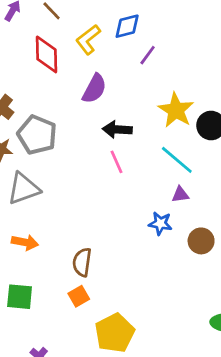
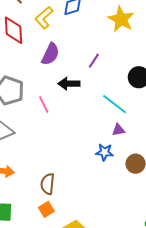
purple line: (148, 55) -> (94, 61), moved
yellow star: (176, 110) -> (121, 19), moved
pink line: (116, 162) -> (44, 105), moved

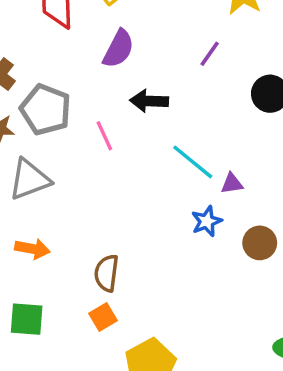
purple line: (94, 61) -> (210, 54), moved
cyan line: (115, 104) -> (193, 162), moved
blue star: (105, 152) -> (207, 221), turned -30

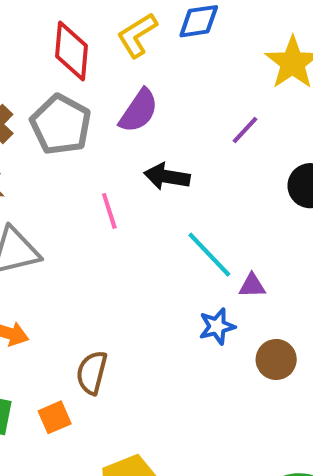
gray pentagon: (46, 110) -> (61, 125), moved
orange square: (103, 317) -> (55, 417), moved

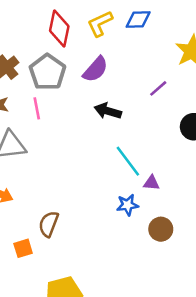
pink line: (109, 211) -> (37, 108), moved

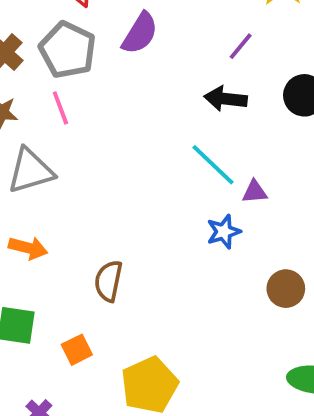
black arrow: (108, 111) -> (226, 99), moved
brown circle: (161, 229) -> (286, 289), moved
orange square: (23, 248) -> (77, 350), moved

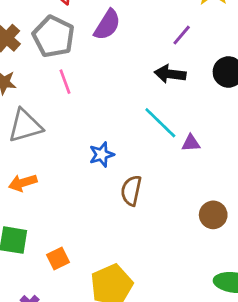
pink line: (60, 108) -> (65, 82), moved
blue star: (224, 232) -> (102, 155), moved
orange arrow: (28, 248) -> (23, 183), turned 148
brown semicircle: (108, 281) -> (131, 191), moved

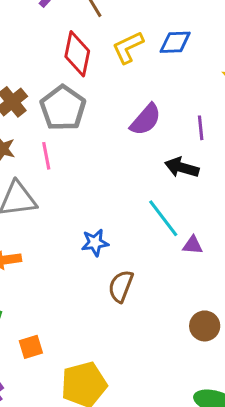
purple semicircle: (107, 25) -> (146, 120), moved
purple line: (182, 35) -> (201, 128), turned -55
pink line: (65, 82) -> (46, 156), moved

